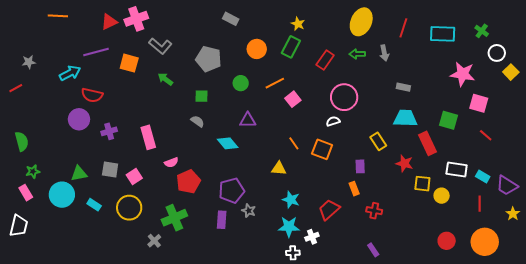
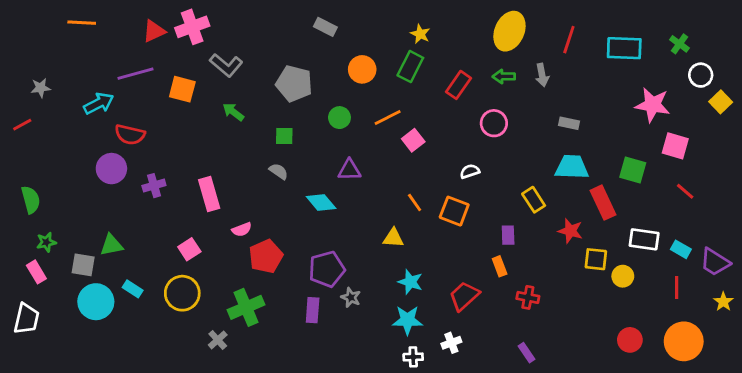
pink circle: (344, 97) -> (494, 123), moved, size x0.7
gray square: (110, 169) -> (83, 265), moved
cyan circle: (62, 195) -> (96, 302), moved
white cross: (312, 237) -> (451, 343), moved

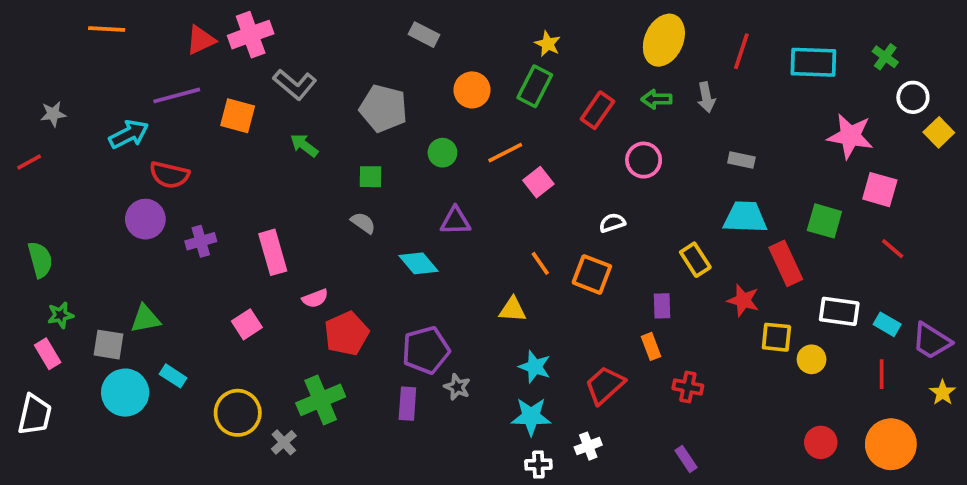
yellow circle: (182, 293) -> (238, 413), moved

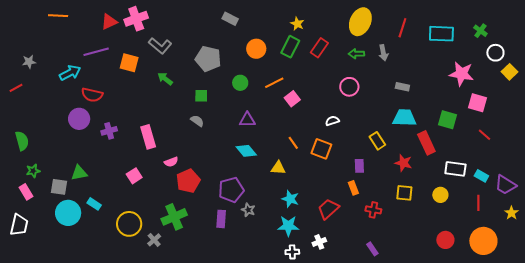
red rectangle: (597, 110) -> (319, 48), moved
cyan diamond: (418, 263) -> (246, 151), moved
yellow square: (776, 337) -> (404, 193), moved

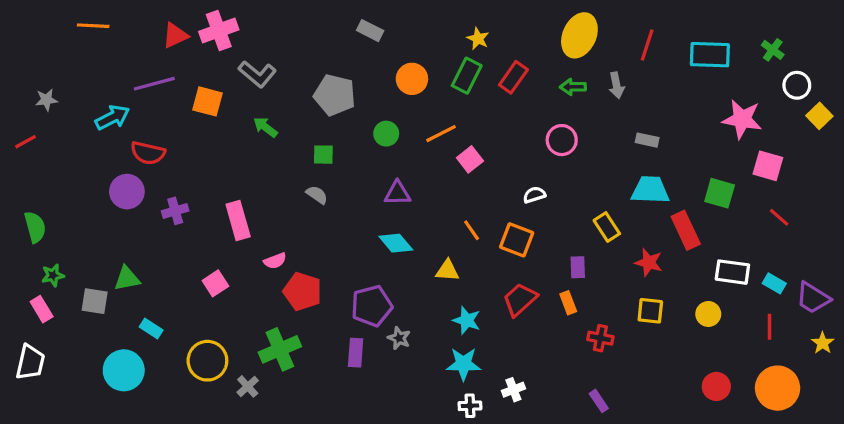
red pentagon: (188, 181) -> (302, 291), turned -30
red trapezoid: (328, 209) -> (520, 299), moved
cyan circle: (68, 213) -> (124, 370), moved

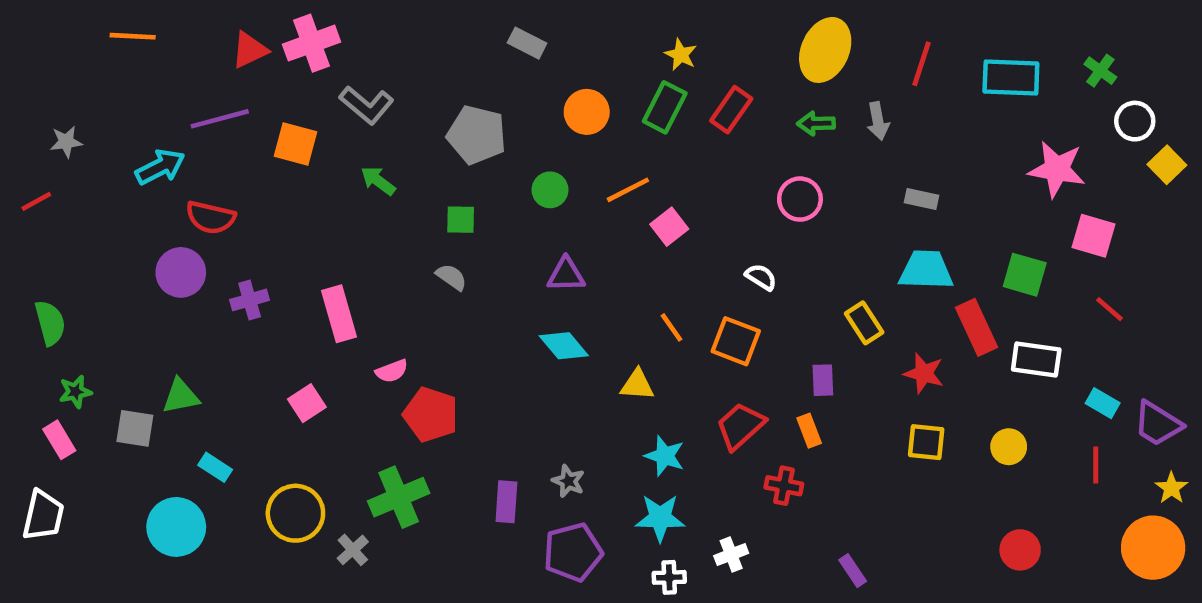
white semicircle: (534, 195) -> (761, 277), turned 50
white rectangle: (732, 272) -> (1036, 360), moved
purple pentagon: (372, 306) -> (573, 552), moved
red cross: (600, 338) -> (784, 486), moved
orange circle: (778, 388) -> (1153, 548), moved

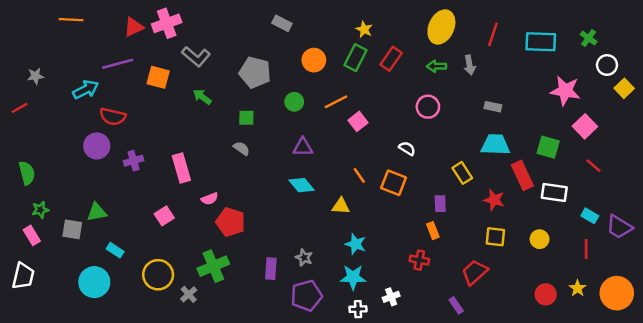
pink square: (1093, 236) -> (585, 126), turned 30
red trapezoid: (740, 426) -> (475, 272), moved
yellow star: (1171, 488) -> (578, 288), moved

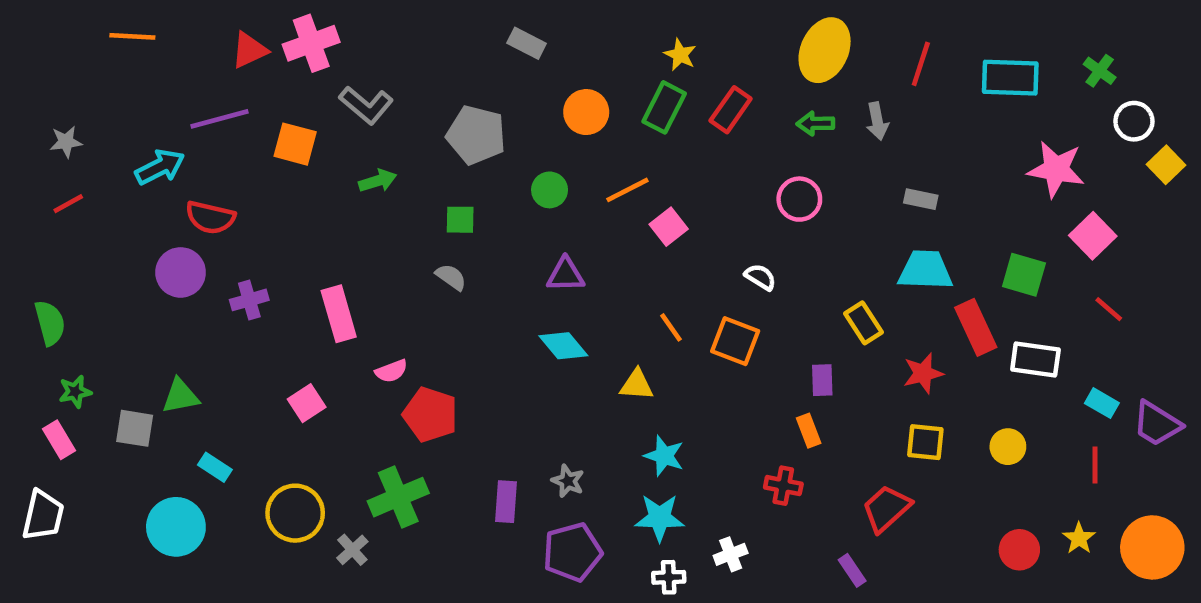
green arrow: (202, 97) -> (378, 181), turned 126
red line: (19, 108) -> (68, 204), moved
red star: (494, 200) -> (923, 373), turned -30

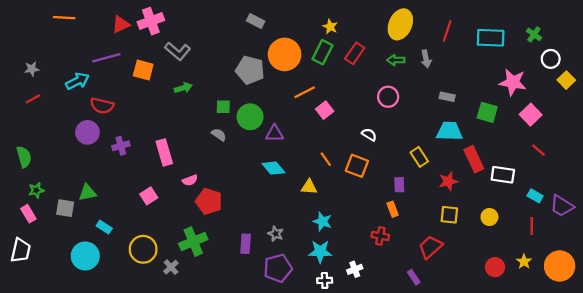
orange circle: (586, 112) -> (285, 54), size x1.5
gray pentagon: (476, 135) -> (250, 70), moved
green circle: (550, 190) -> (250, 117), moved, size x1.5
green square: (1024, 275) -> (487, 112), moved

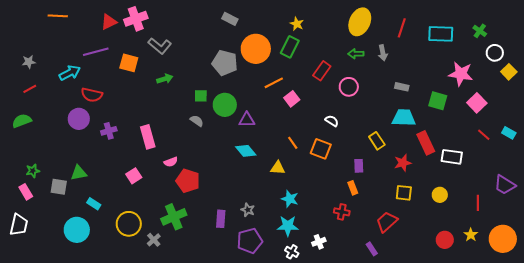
red rectangle: (355, 53) -> (322, 71), moved
green semicircle: (24, 157) -> (22, 121), moved, turned -96
cyan rectangle: (535, 196) -> (509, 133), moved
white cross: (325, 280) -> (292, 252), turned 32

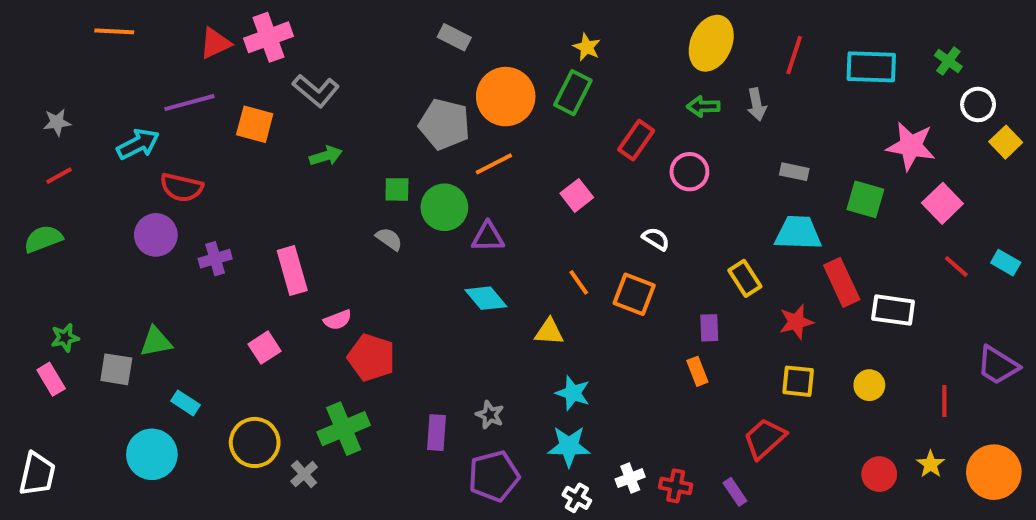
orange line: (274, 83) -> (494, 164), moved
red cross: (342, 212) -> (676, 486), moved
white trapezoid: (19, 225) -> (37, 474), moved

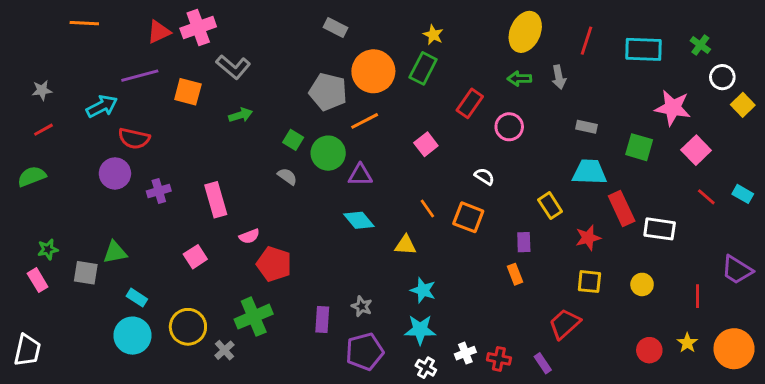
green square: (397, 189) -> (293, 140), turned 30
cyan circle: (152, 454) -> (132, 336), moved

